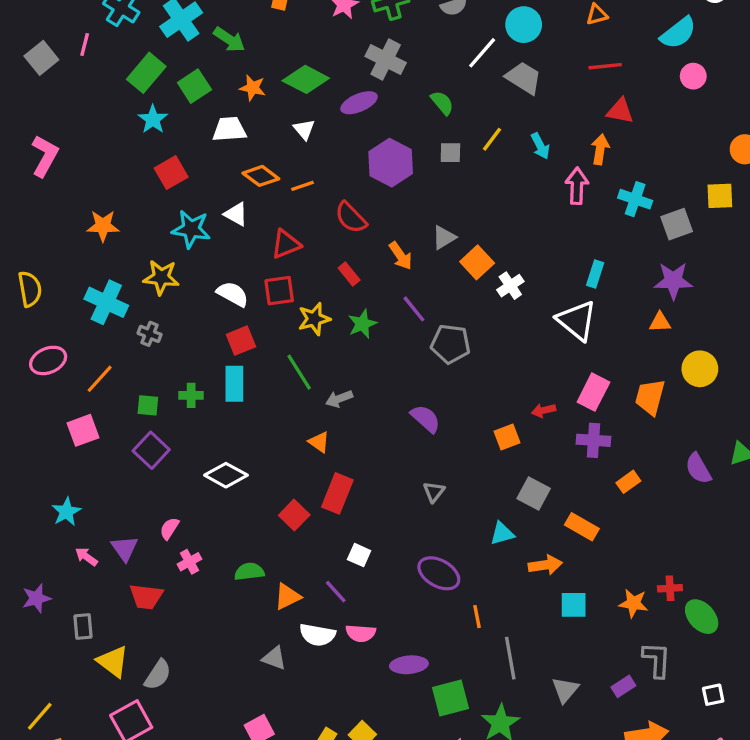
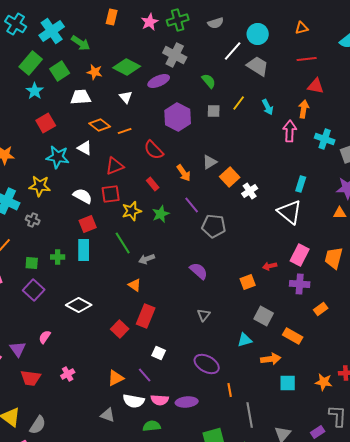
pink cross: (189, 562) -> (68, 374), moved
green semicircle: (249, 572) -> (152, 426), moved
purple ellipse: (409, 665) -> (187, 402), moved

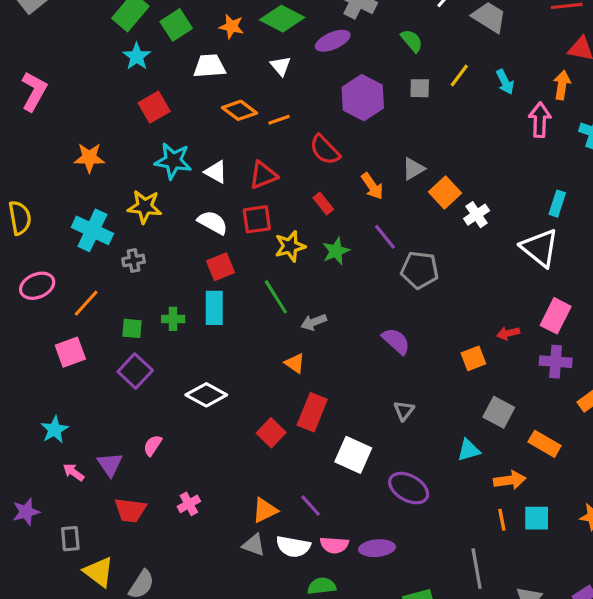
white triangle: (85, 148) -> (216, 172), moved
gray cross: (33, 220) -> (134, 260), turned -32
white square: (159, 353) -> (353, 455), moved, size x1.6
orange line: (230, 390) -> (502, 520), moved
gray triangle: (108, 415) -> (254, 545), moved

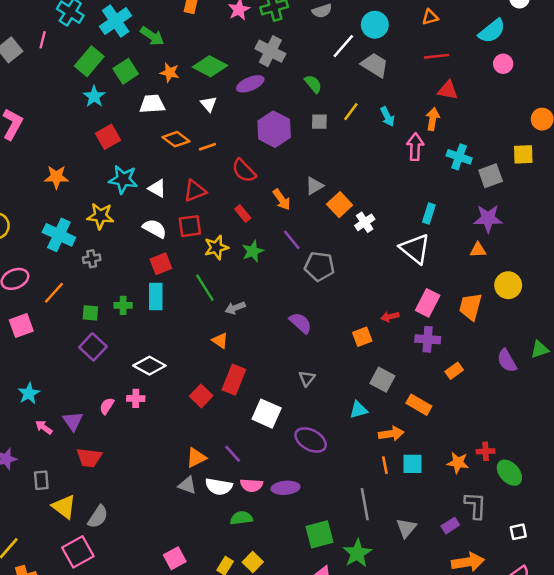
pink square: (70, 352) -> (21, 325), moved
pink cross: (189, 504) -> (136, 398), moved, turned 30

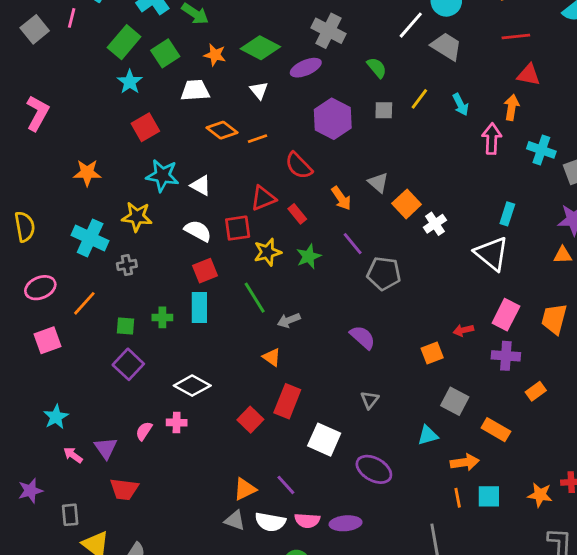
gray triangle: (314, 186) -> (378, 183), turned -48
red triangle: (195, 191) -> (263, 198), moved

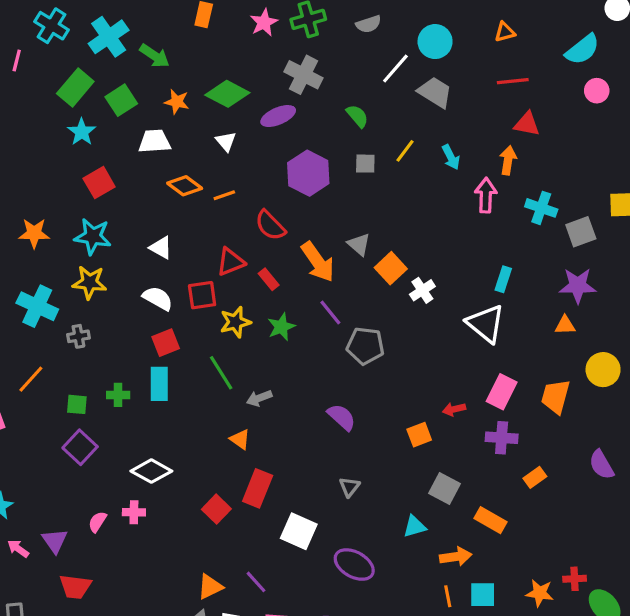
cyan star: (162, 176) -> (93, 236), moved
orange arrow: (341, 198) -> (318, 262), size x1.5

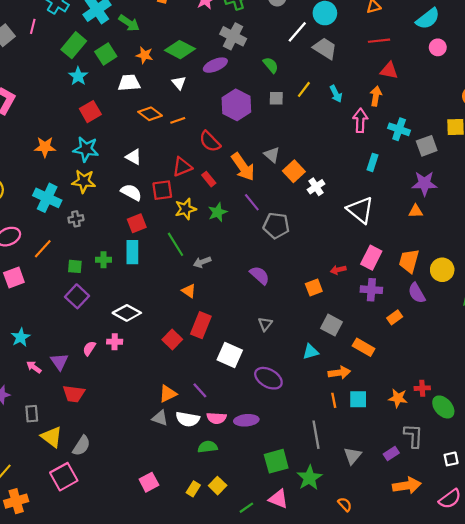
cyan rectangle: (503, 279) -> (372, 162), moved
yellow circle: (603, 370) -> (442, 270), moved
purple semicircle: (601, 465) -> (417, 293), moved

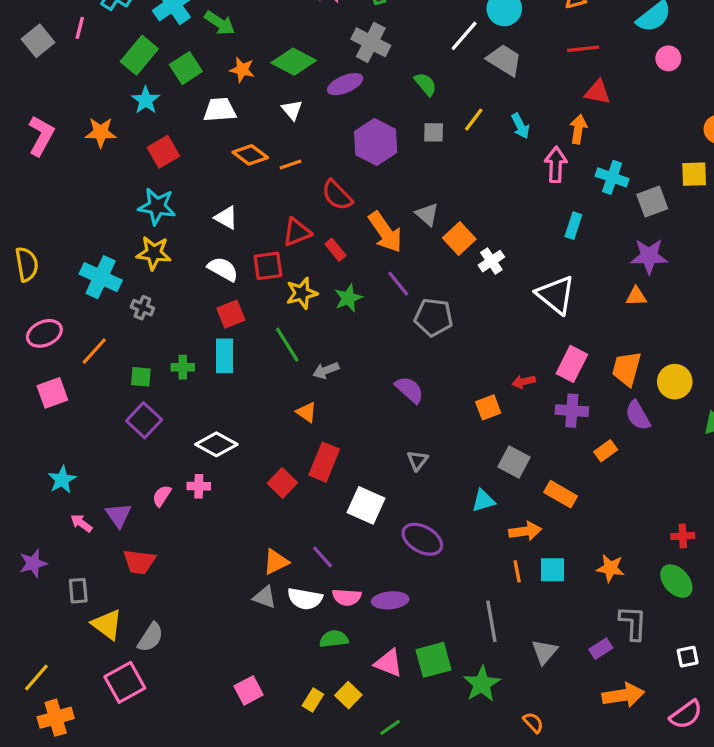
orange star: (45, 147) -> (101, 132), moved
gray cross: (76, 219) -> (142, 308), turned 32
red cross: (422, 388) -> (683, 536), moved
pink triangle: (278, 499) -> (389, 663), moved

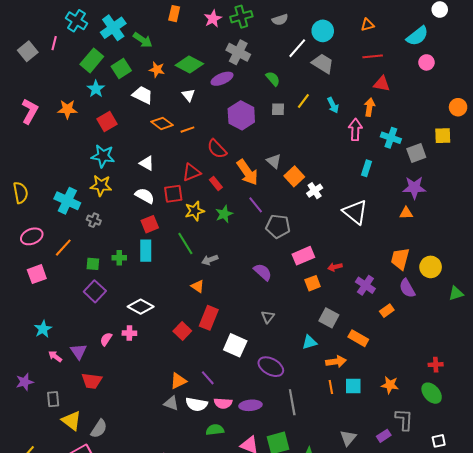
white trapezoid: (220, 110) -> (143, 95), turned 30
pink rectangle: (572, 364) -> (303, 256), moved, turned 40
purple cross: (572, 411) -> (365, 285), turned 30
gray line: (491, 621) -> (292, 402), moved

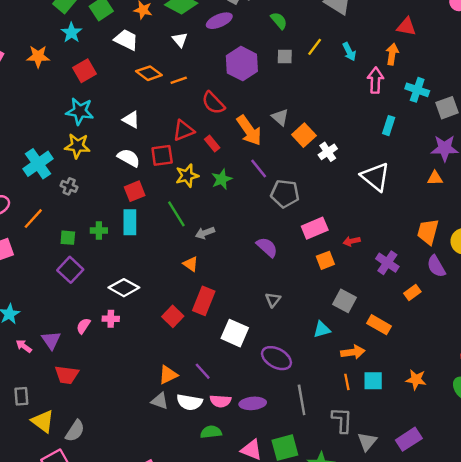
cyan cross: (67, 201) -> (38, 164), turned 30
gray L-shape: (404, 420) -> (342, 420), moved
purple rectangle: (384, 436) -> (409, 439), size x1.5

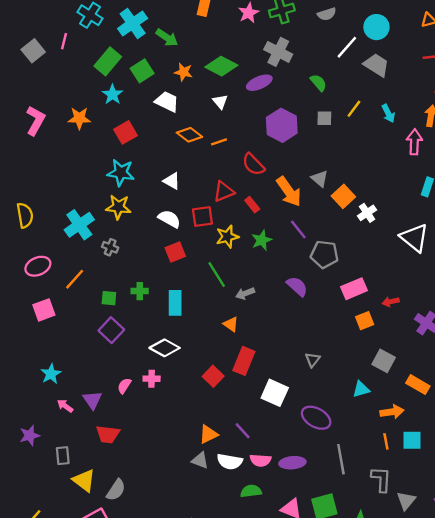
cyan rectangle: (130, 222) -> (175, 303), moved
purple semicircle: (267, 247) -> (297, 286), moved

